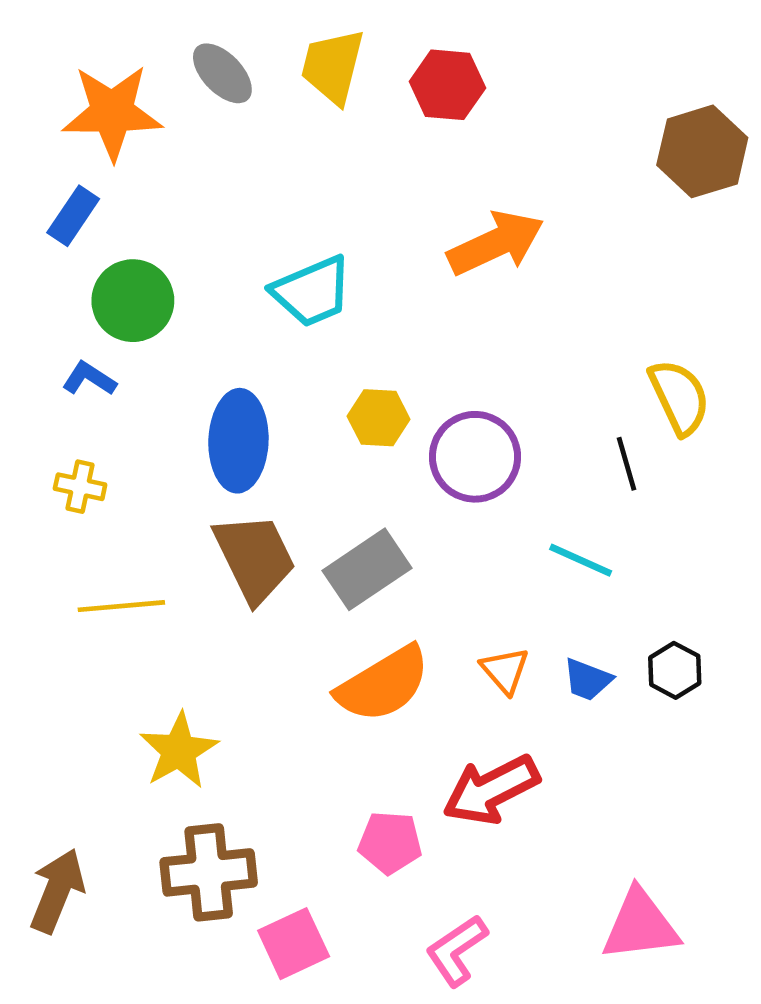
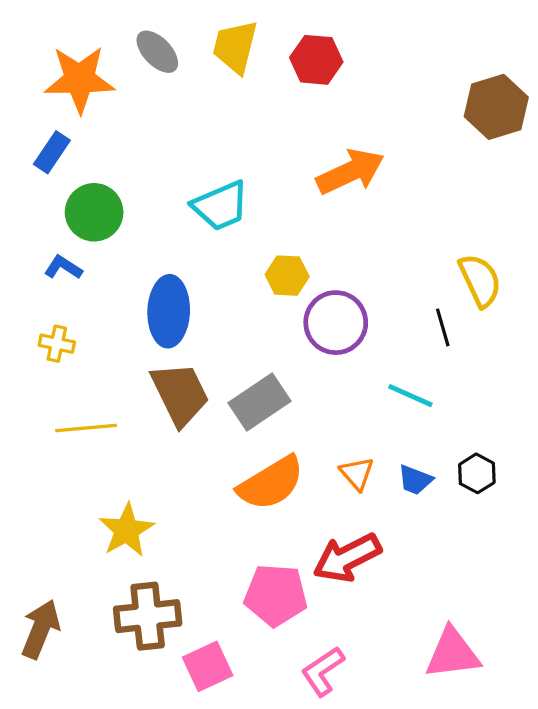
yellow hexagon: (379, 418) -> (287, 276), moved
pink pentagon: (390, 843) -> (276, 595), size x1.4

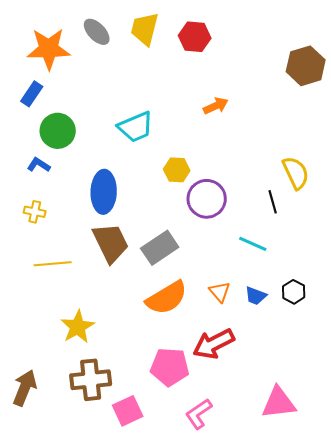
orange arrow: (350, 172) -> (216, 106), size x0.6

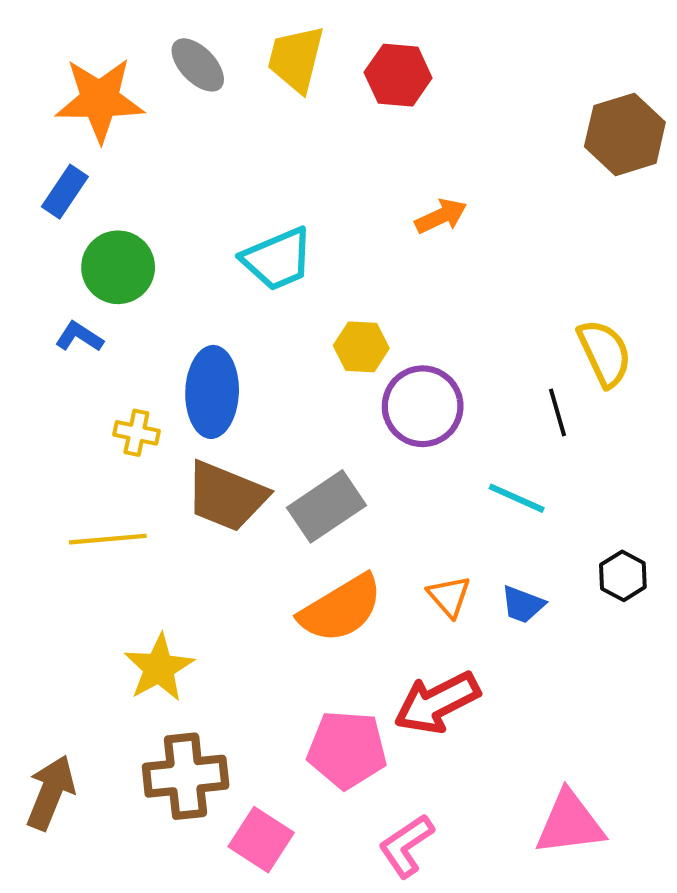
yellow cross: (35, 212) -> (136, 433), moved
brown trapezoid: (111, 243) -> (226, 496), turned 138
black hexagon: (294, 292) -> (623, 576), moved
pink square: (128, 411) -> (261, 840), turned -32

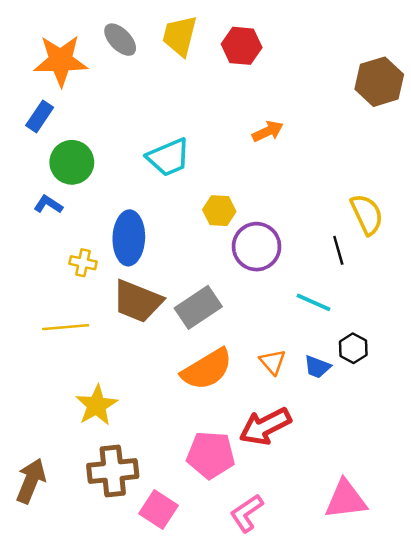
black hexagon: (623, 576) -> (353, 348), moved

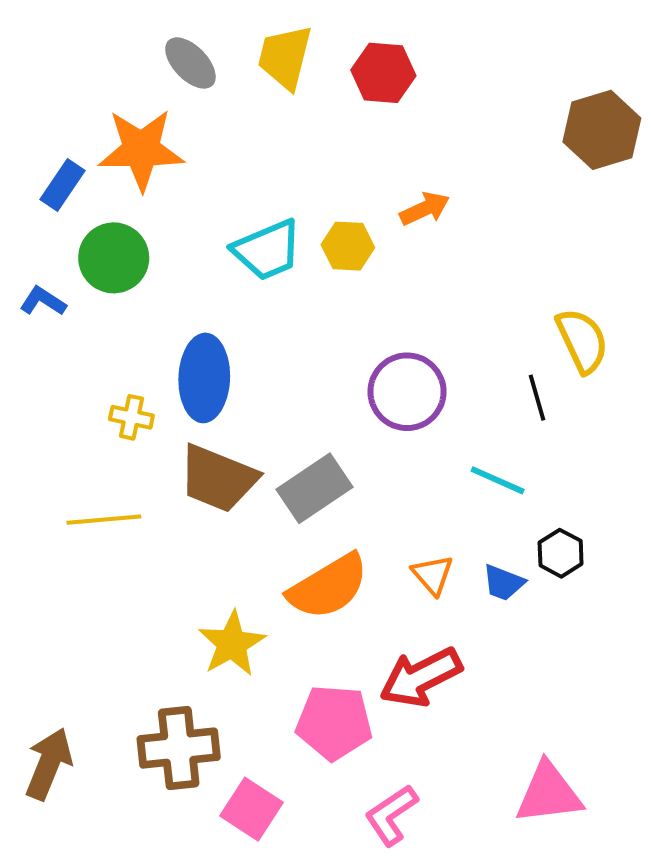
orange star: (61, 61) -> (141, 150), moved
blue L-shape: (48, 204) -> (43, 301), moved
yellow hexagon: (219, 211) -> (348, 246), moved
yellow star: (97, 405) -> (232, 644), moved

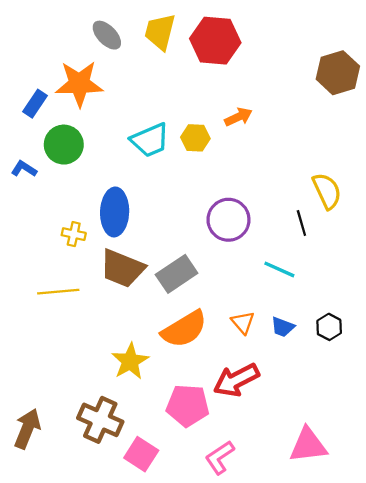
red hexagon: (383, 73) -> (215, 41), size x1.4
black hexagon: (561, 553) -> (329, 327), moved
brown cross: (179, 748) -> (100, 420), turned 30

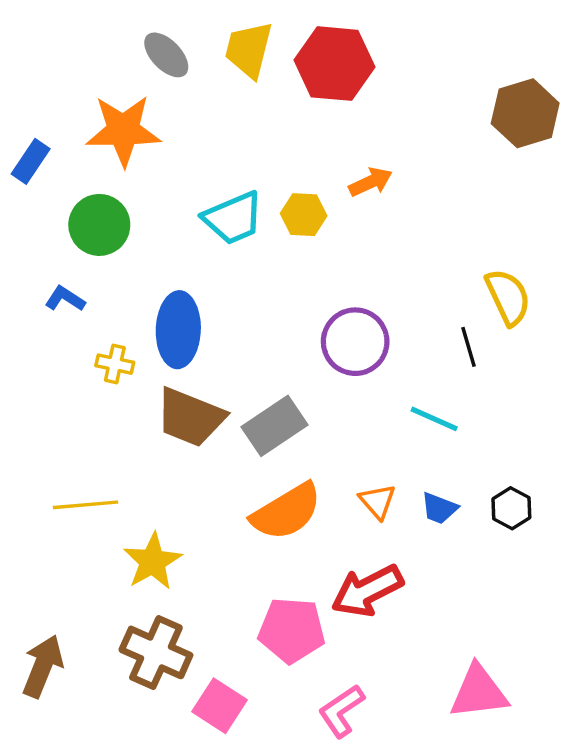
blue rectangle: (35, 104) -> (31, 161), moved
blue L-shape: (24, 169) -> (65, 299), moved
yellow line: (58, 292) -> (86, 505), moved
yellow star: (130, 361) -> (153, 561), moved

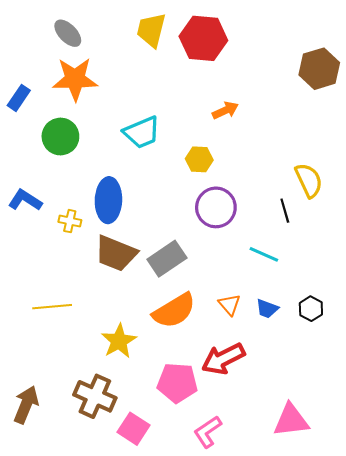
gray ellipse: (166, 55) -> (68, 33), moved
yellow hexagon: (304, 215) -> (199, 159), moved
blue L-shape: (65, 299) -> (25, 200), moved, size x1.4
yellow star: (153, 561) -> (119, 341), moved

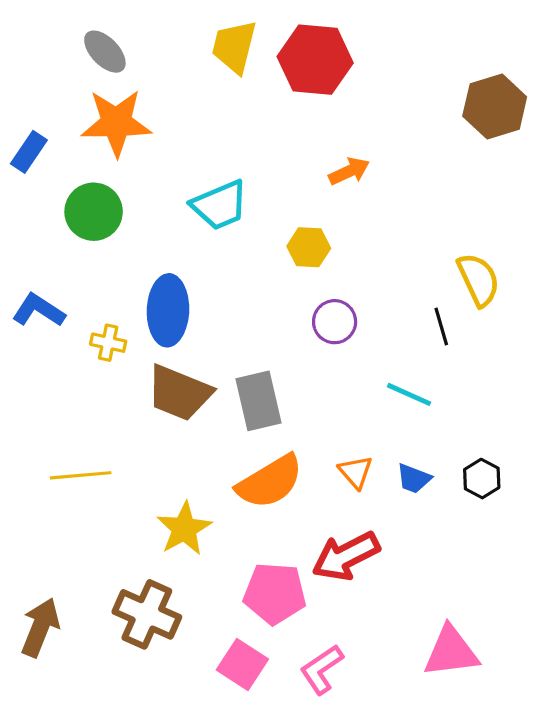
purple circle: (216, 207) -> (335, 322), size x0.7
gray rectangle: (167, 259) -> (259, 401), turned -69
pink square: (134, 429) -> (242, 665), moved

